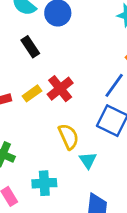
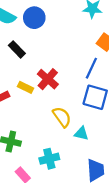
yellow rectangle: (32, 93) -> (26, 87), turned 72
cyan triangle: (88, 160) -> (81, 133), turned -32

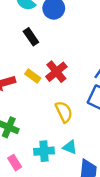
cyan triangle: (81, 133) -> (70, 147), moved

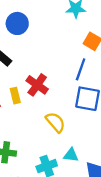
yellow rectangle: (33, 76) -> (15, 96), turned 56

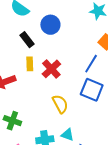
blue circle: (17, 23) -> (50, 25), moved
yellow rectangle: (15, 96) -> (30, 64), moved

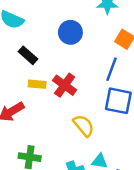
blue circle: (50, 25) -> (70, 32), moved
yellow rectangle: (30, 64) -> (37, 84), turned -72

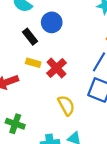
blue circle: (70, 32) -> (52, 22), moved

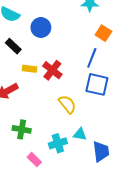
black rectangle: (30, 37) -> (13, 46), moved

